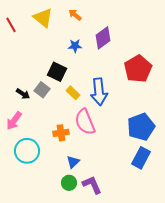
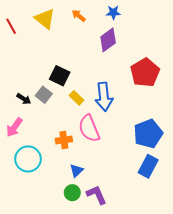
blue star: (75, 46) -> (113, 12), moved

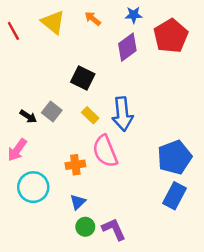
red pentagon: (145, 73) -> (171, 36), moved
black square: (60, 76) -> (83, 78), moved
blue triangle: (76, 171) -> (78, 202), moved

